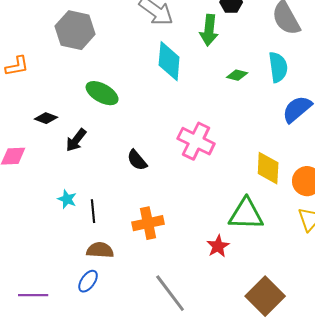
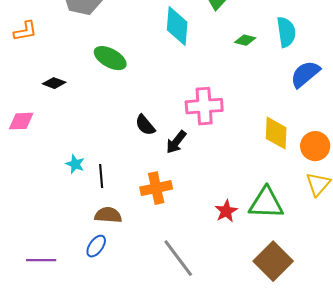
black arrow: (76, 140) -> (176, 142), moved
pink cross: (196, 141) -> (204, 106), turned -30
green triangle: (246, 214) -> (266, 203), moved

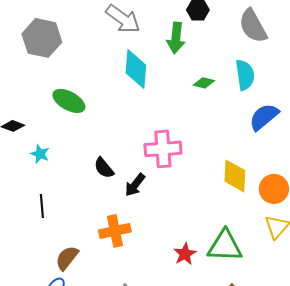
cyan star: (75, 164) -> (40, 154), moved
black line: (101, 176) -> (42, 206), moved
brown semicircle: (108, 215) -> (67, 258), turned -56

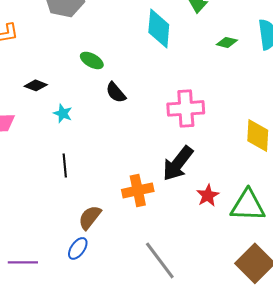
green ellipse: (69, 101) -> (92, 60), size x0.7
black semicircle: (104, 168) -> (116, 92), moved
black arrow: (135, 185) -> (178, 163), moved, size x1.5
red star: (185, 254) -> (208, 195), moved

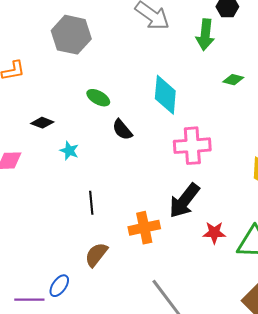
cyan diamond: (159, 28) -> (165, 95), moved
black line: (65, 165) -> (91, 203), moved
red star: (208, 195) -> (214, 233), turned 30
blue ellipse: (78, 248) -> (59, 286), moved

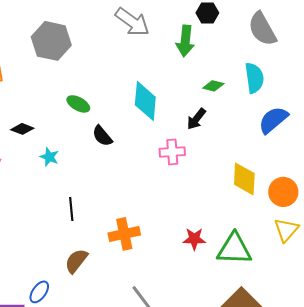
pink cross: (192, 146) -> (172, 152), size x0.7
black arrow: (184, 201) -> (196, 119), moved, size x0.6

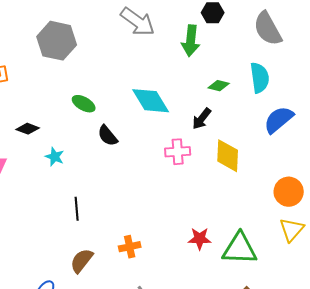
cyan diamond: (145, 101) -> (151, 101), turned -36
yellow diamond: (244, 179) -> (228, 156), moved
orange cross: (124, 234) -> (130, 247), moved, size x0.7

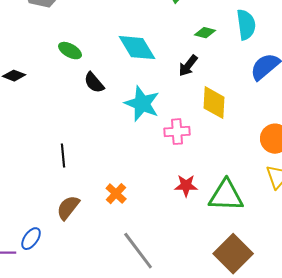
pink cross: (178, 152) -> (177, 132), moved
cyan star: (55, 157) -> (142, 104), moved, size x1.8
orange cross: (130, 247) -> (116, 194), turned -35

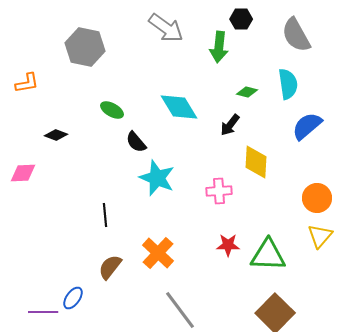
cyan star: (142, 104) -> (157, 178), moved
orange cross: (116, 194) -> (158, 253), size x1.5

